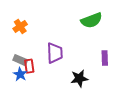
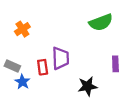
gray rectangle: (20, 60) -> (12, 66), moved
red rectangle: (29, 66) -> (43, 67), moved

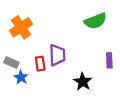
orange cross: (22, 29) -> (21, 27), size x1.5
black star: (87, 86) -> (83, 82), turned -30

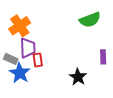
purple trapezoid: (57, 55) -> (28, 48), moved
blue star: (21, 77) -> (20, 73), size x1.5

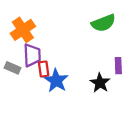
blue star: (20, 73) -> (56, 81), moved
black star: (78, 77) -> (100, 83), moved

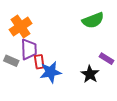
purple rectangle: (118, 66) -> (106, 59), turned -56
blue star: (56, 81) -> (51, 72), turned 30

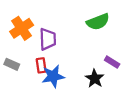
purple trapezoid: (29, 49) -> (48, 39), moved

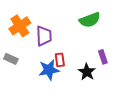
purple rectangle: (112, 62) -> (103, 57), turned 40
red rectangle: (41, 65) -> (60, 60), moved

